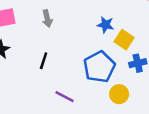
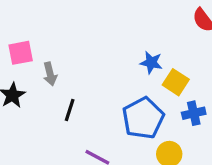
gray arrow: (47, 19) -> (50, 74), moved

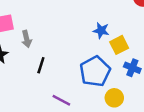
yellow square: (176, 82) -> (119, 45), turned 30
blue cross: (194, 113) -> (132, 68), turned 35

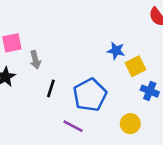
blue pentagon: (95, 71) -> (90, 95), moved

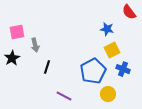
blue star: (116, 51) -> (107, 29), moved
blue pentagon: (90, 95) -> (93, 71), moved

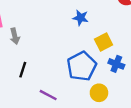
blue star: (107, 29) -> (81, 18), moved
black line: (47, 67) -> (23, 70), moved

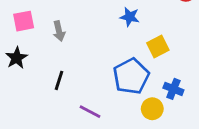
gray arrow: (15, 36) -> (59, 31), moved
blue cross: (116, 64) -> (173, 89), moved

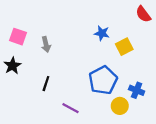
pink square: (24, 21) -> (18, 37), turned 30
yellow square: (158, 47) -> (124, 47), moved

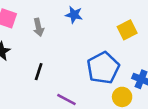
blue star: (102, 33) -> (74, 15), moved

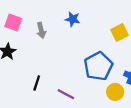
black line: (39, 72) -> (37, 83), moved

